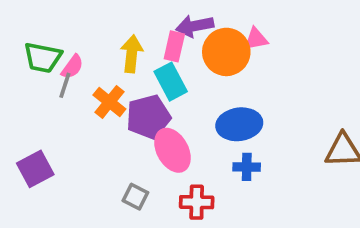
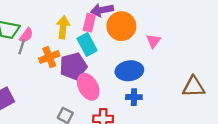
pink triangle: (256, 39) -> (153, 41), moved, turned -42
orange cross: (109, 102) -> (49, 57), turned 30

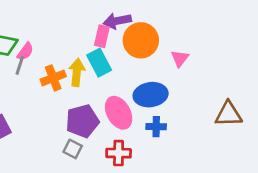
yellow arrow: (63, 27) -> (77, 72), moved
purple pentagon: (73, 66) -> (82, 121), moved
pink ellipse: (88, 87) -> (119, 113), moved

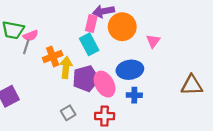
pink semicircle: (25, 51) -> (31, 36), turned 32
yellow arrow: (77, 72) -> (66, 68), moved
purple pentagon: (82, 121) -> (86, 79), moved
gray square: (73, 149) -> (68, 113), turned 32

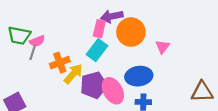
cyan rectangle: (89, 44) -> (97, 50), turned 65
yellow arrow: (66, 68) -> (73, 74), turned 35

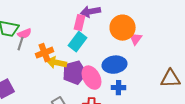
orange circle: (131, 32) -> (122, 28), moved
yellow arrow: (73, 74) -> (56, 63), turned -120

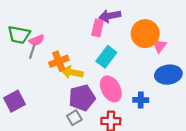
cyan rectangle: (78, 42) -> (106, 57), moved
blue ellipse: (114, 65) -> (168, 75), moved
purple pentagon: (74, 73) -> (82, 98), moved

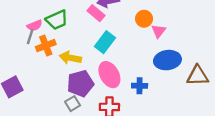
pink rectangle: (98, 28) -> (96, 13), turned -63
orange circle: (145, 34) -> (144, 19), size x0.6
green trapezoid: (19, 35) -> (57, 20), moved, turned -35
orange cross: (59, 61) -> (46, 46), moved

